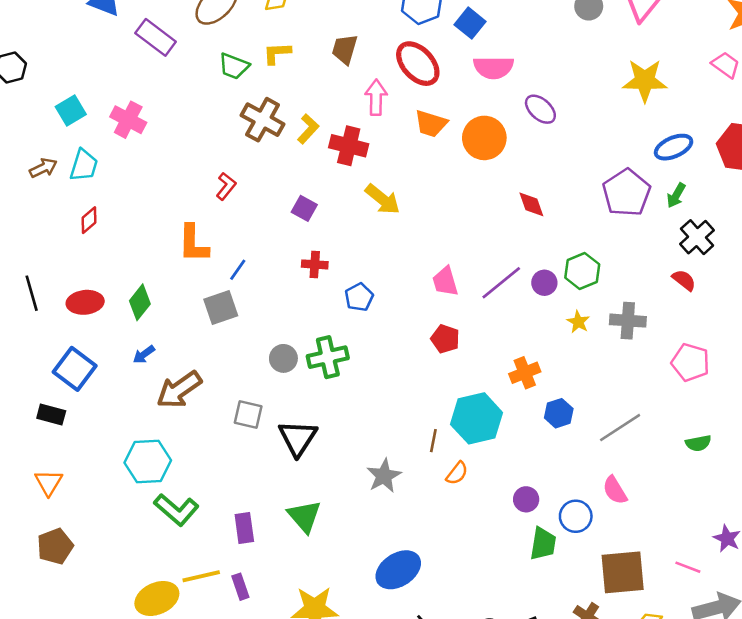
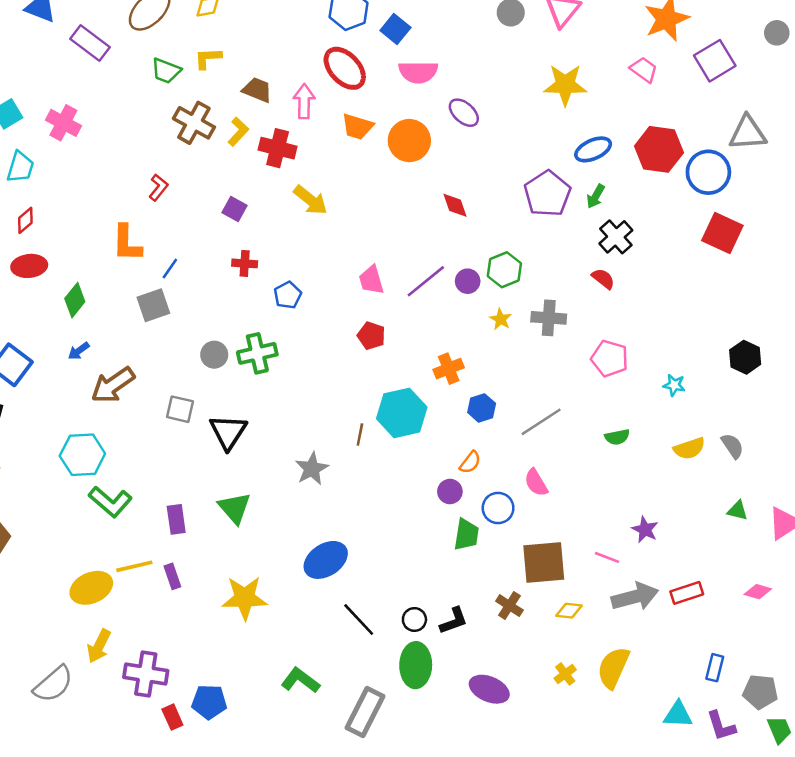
brown trapezoid: (345, 49) -> (257, 90), moved, turned 96
red ellipse: (85, 302) -> (29, 266), moved
orange semicircle: (457, 473) -> (470, 462), moved

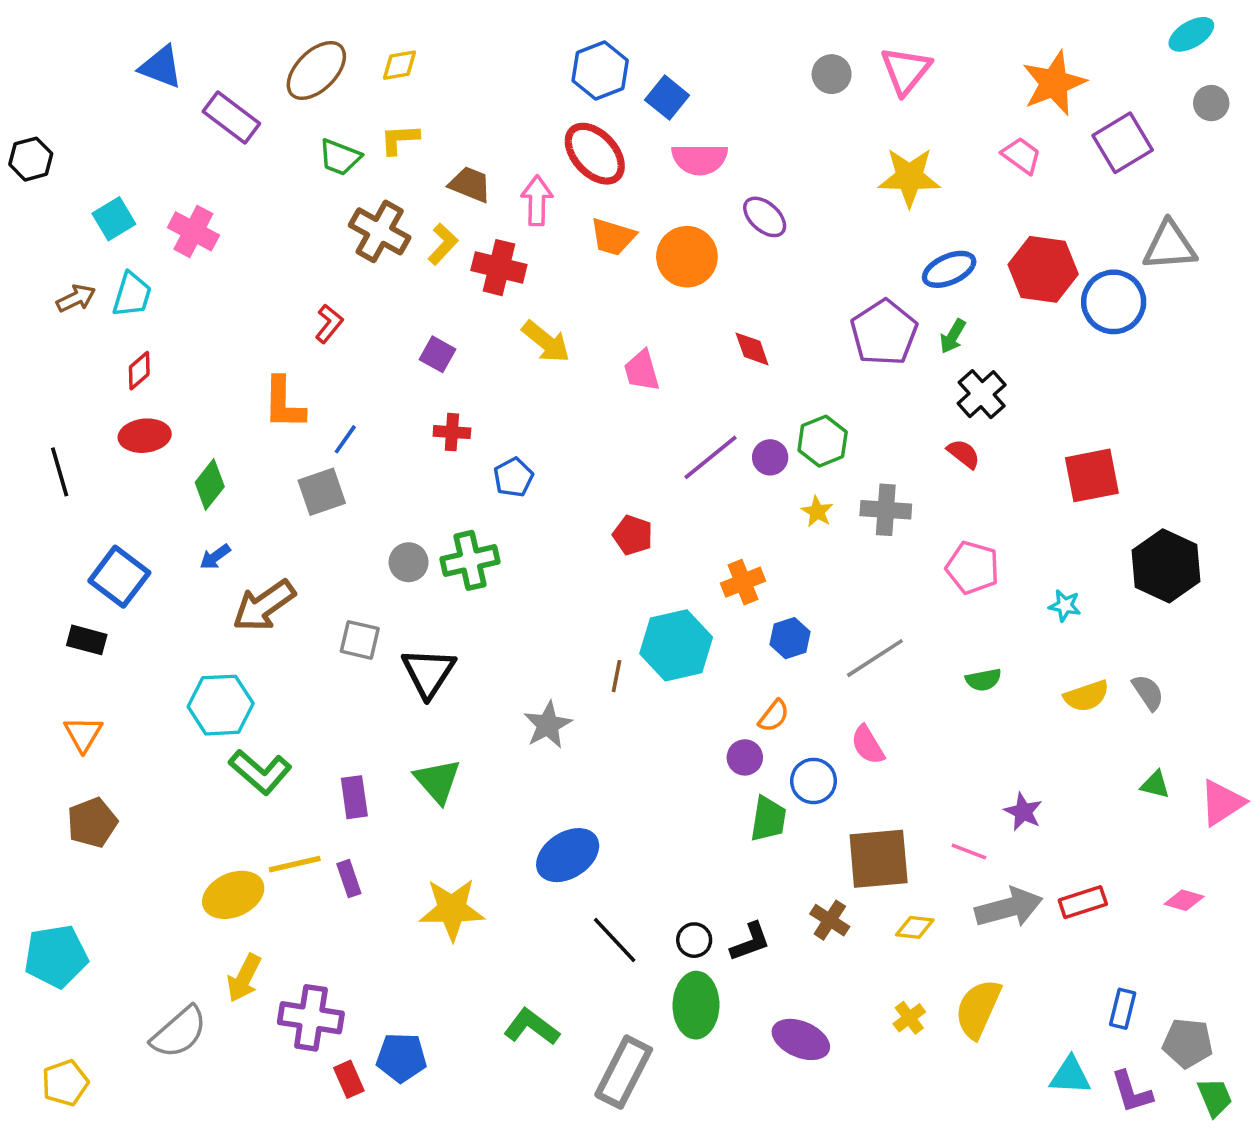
red square: (722, 233) -> (1092, 475), moved, turned -36
pink trapezoid: (371, 280) -> (642, 371), moved
black hexagon: (745, 357) -> (1166, 566), size x1.5

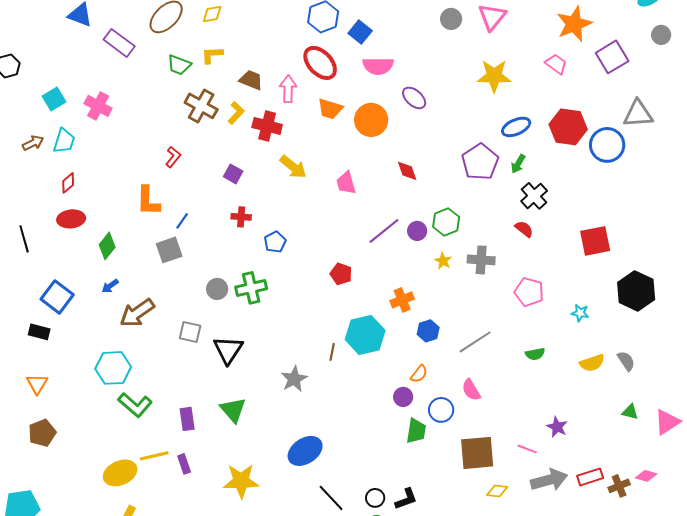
brown cross: (830, 920) -> (619, 486), moved, turned 35

